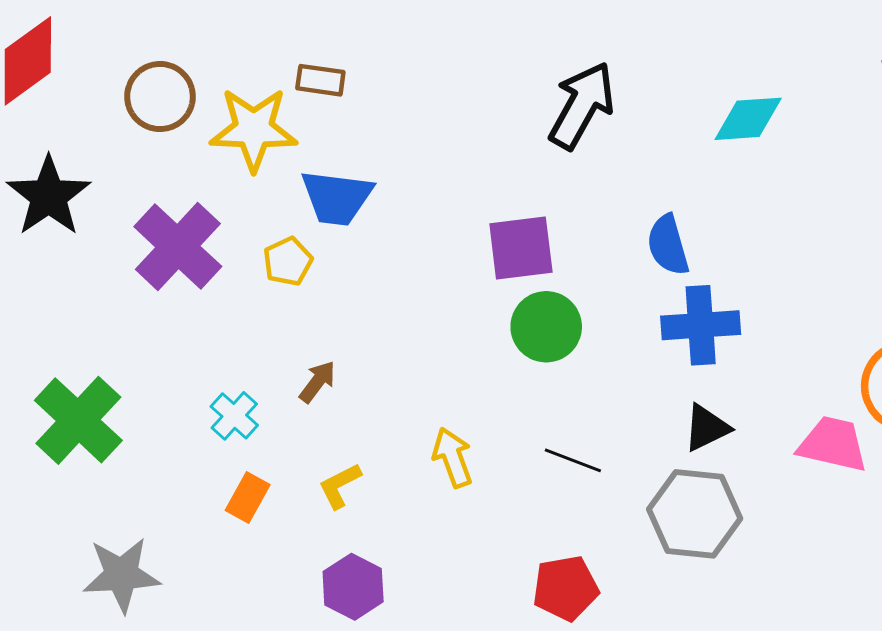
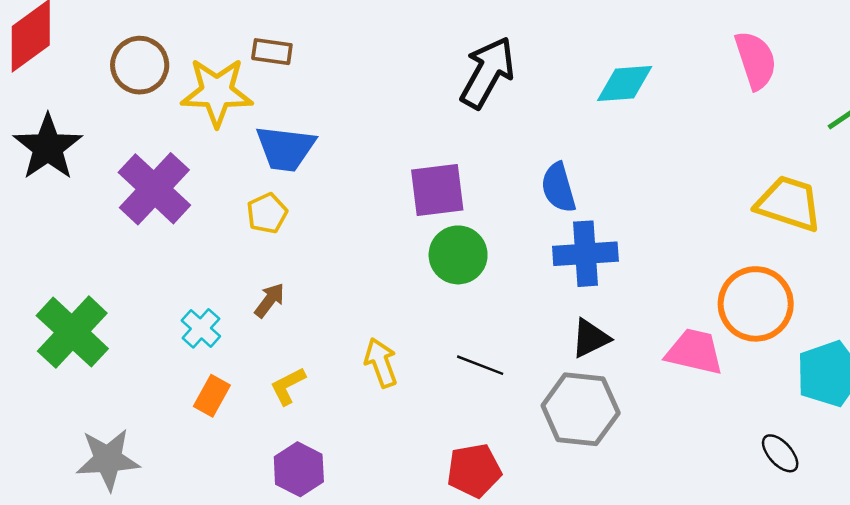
yellow pentagon: (288, 261) -> (267, 213), moved

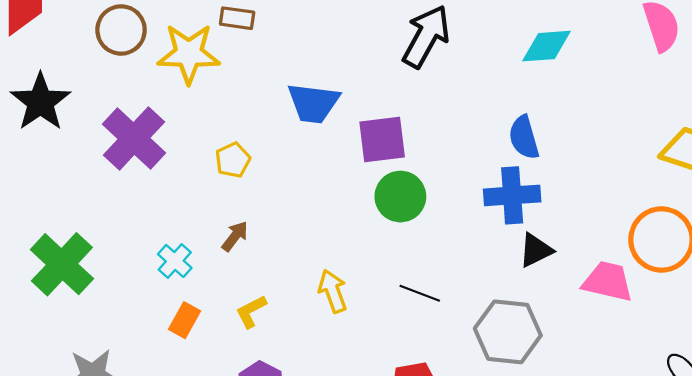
blue trapezoid: (285, 148) -> (313, 103), moved
blue semicircle: (558, 188) -> (524, 137), moved
black triangle: (590, 338) -> (536, 250), moved

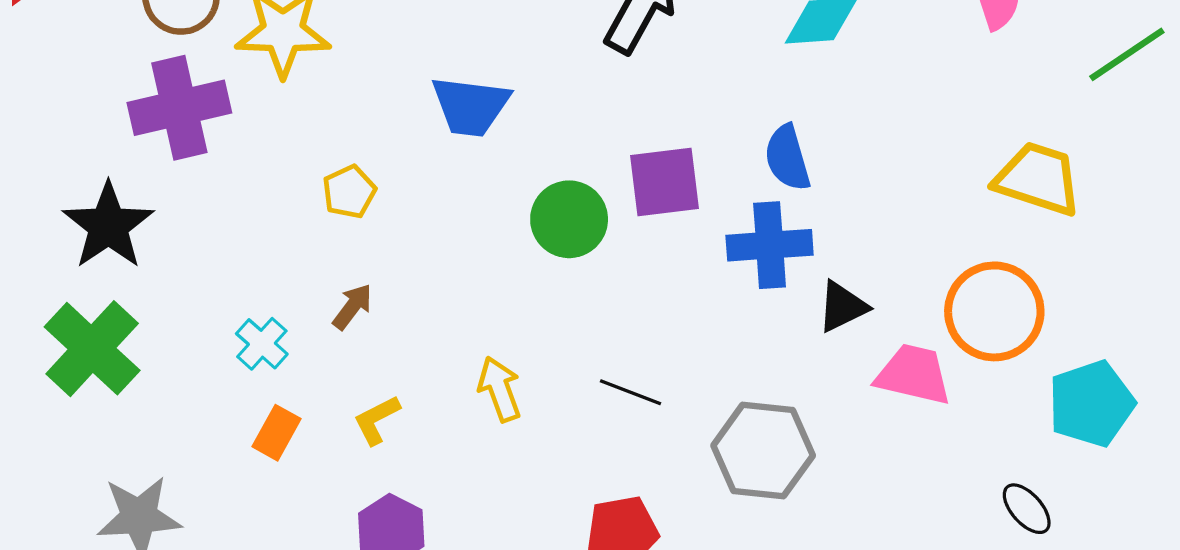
black star: (40, 102) -> (108, 226), moved
purple cross: (134, 139) -> (179, 108), moved, turned 34
purple square: (382, 140) -> (664, 182), moved
green circle: (400, 197) -> (569, 219), moved
black triangle: (536, 250) -> (842, 307), moved

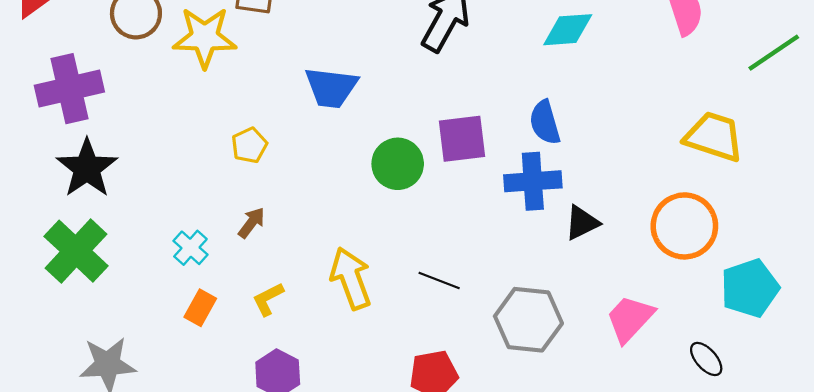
purple cross: (179, 108) -> (69, 89), moved
pink trapezoid: (913, 375) -> (630, 319), moved, turned -60
yellow arrow: (500, 389) -> (351, 278), size x1.4

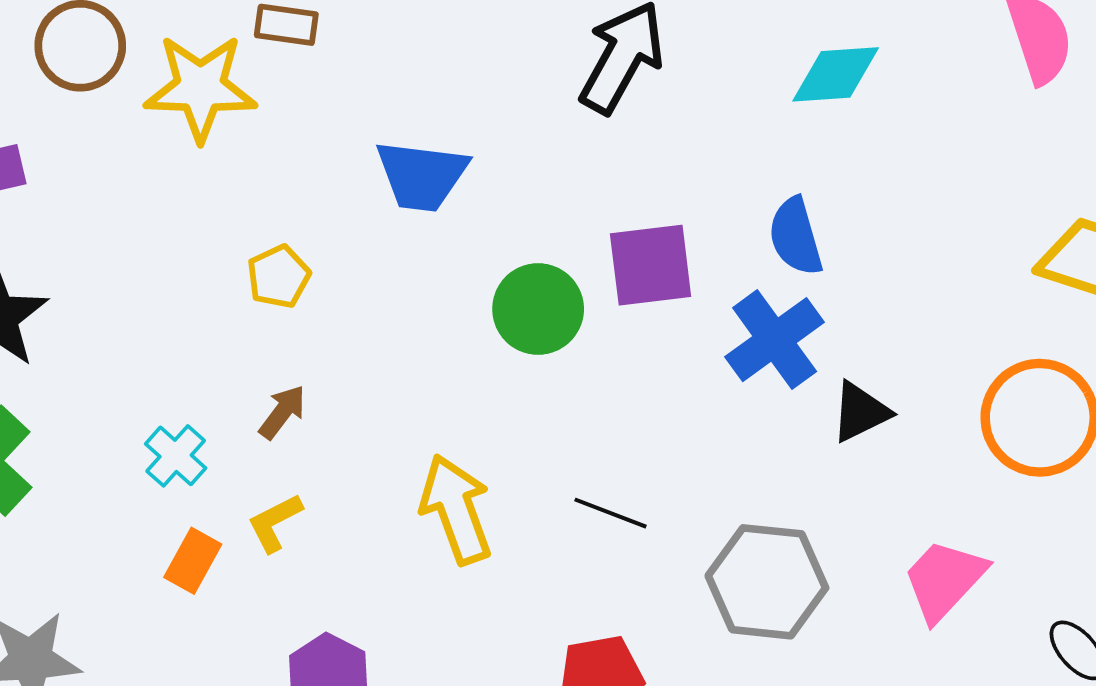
blue cross: (533, 181) -> (775, 340), turned -32
yellow L-shape: (268, 299) -> (275, 523), moved

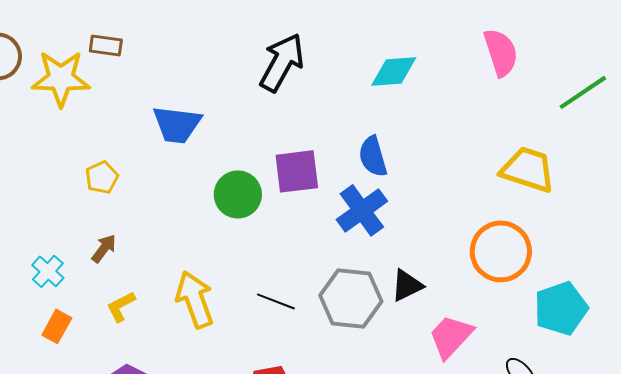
black triangle: (860, 412) -> (407, 285), moved
yellow L-shape: (275, 523) -> (121, 306), moved
gray hexagon: (767, 582) -> (351, 298), moved

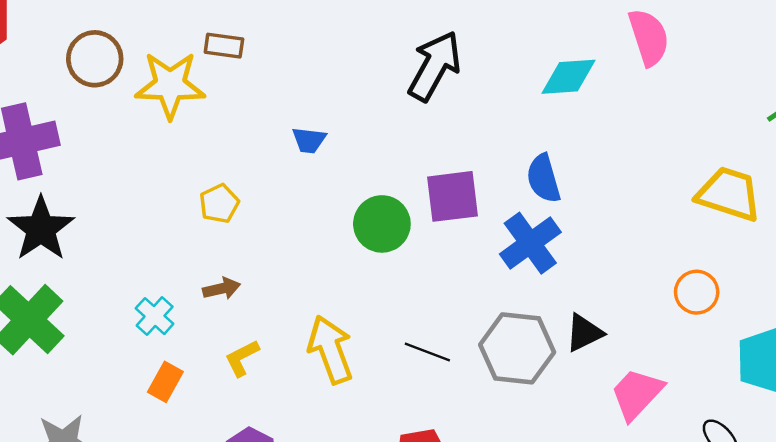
pink semicircle: (501, 52) -> (649, 37), moved
blue trapezoid: (177, 124) -> (309, 140), size x0.6
brown arrow: (104, 248) -> (222, 289), turned 40
orange circle: (501, 251) -> (697, 292), size x0.6

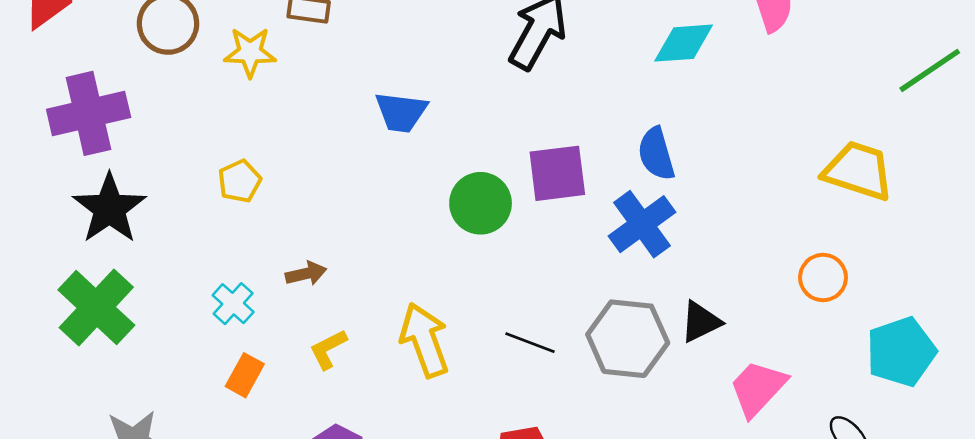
yellow star: (170, 85) -> (250, 52), size x0.7
blue trapezoid: (309, 140) -> (401, 112), size x1.4
yellow pentagon: (219, 204) -> (240, 181), moved

